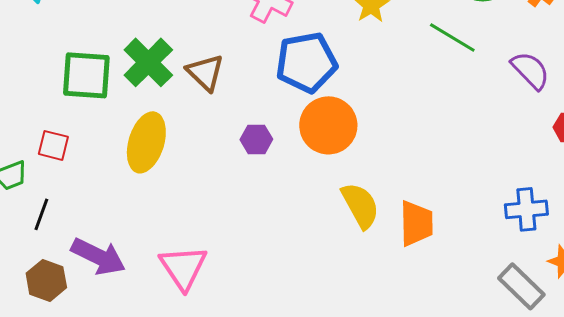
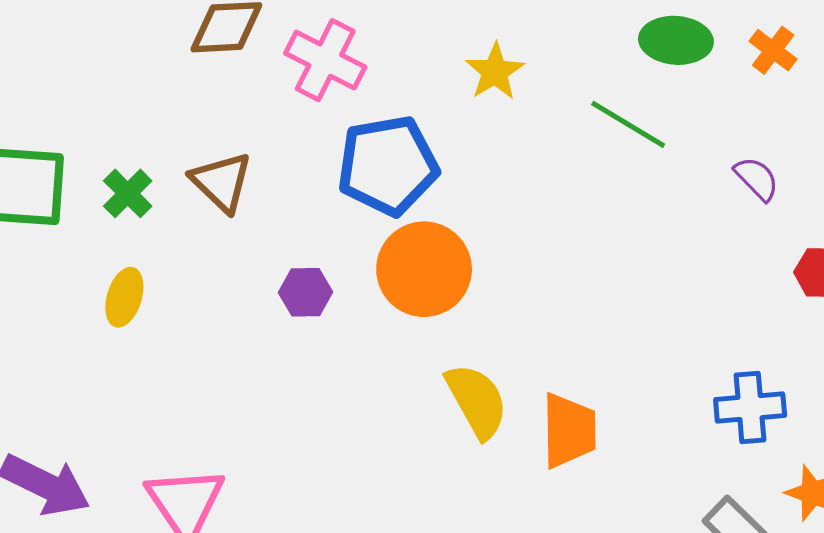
green cross: (148, 62) -> (128, 193), moved, size x0.6
purple semicircle: (530, 70) -> (757, 179), size x0.7
yellow ellipse: (146, 142) -> (124, 297), size x0.6

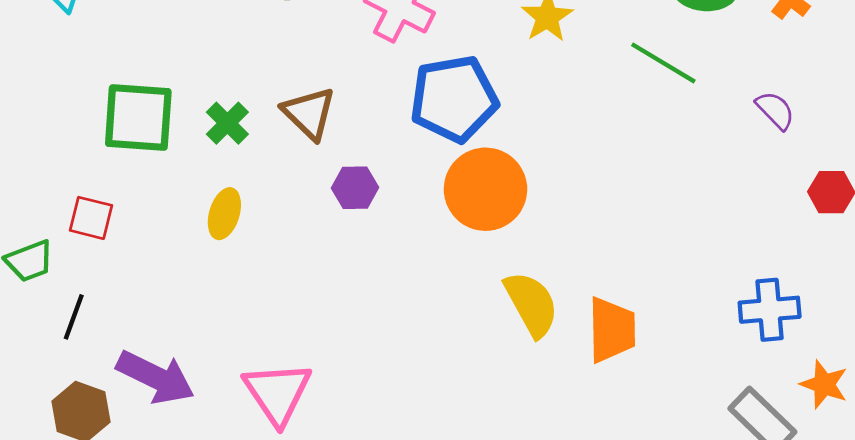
purple hexagon: (305, 292) -> (355, 188), moved

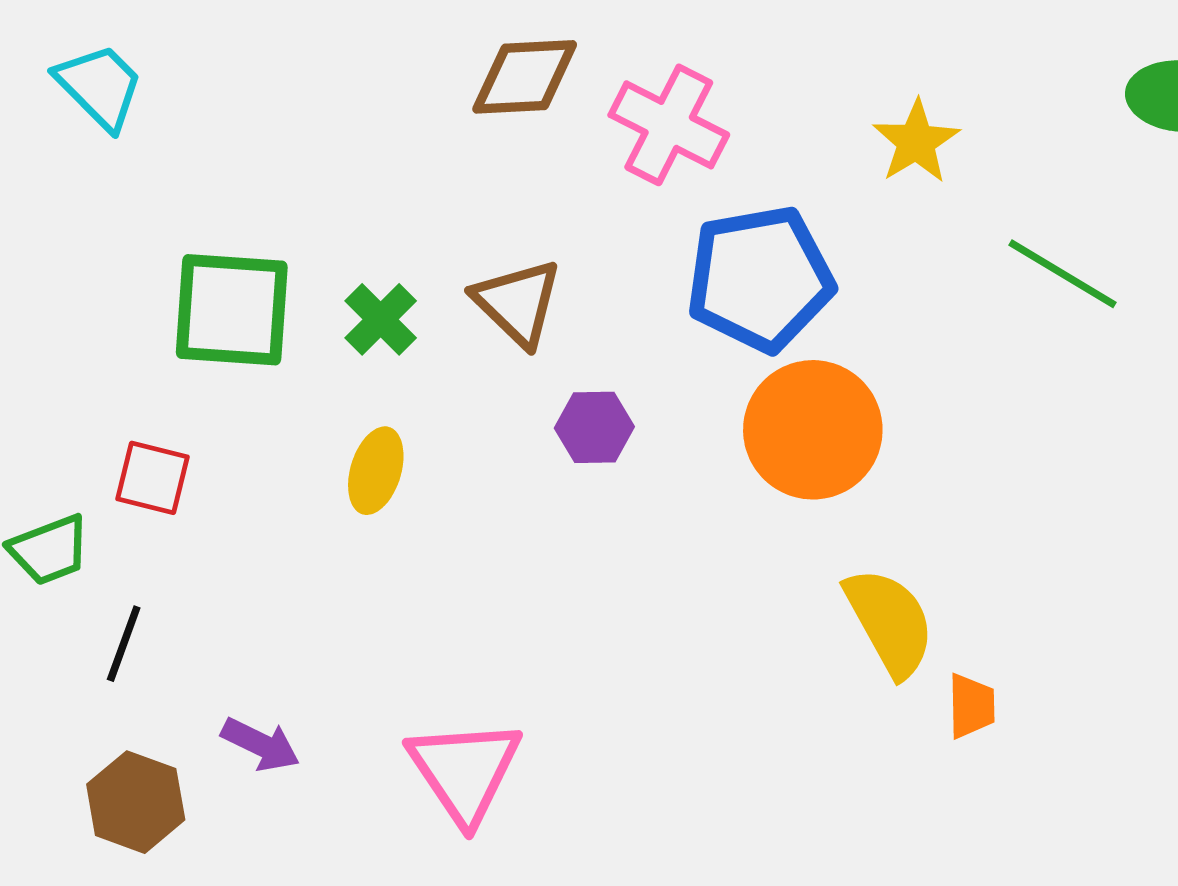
green line: (663, 63) -> (1063, 274), moved
orange trapezoid: (612, 330) -> (971, 706), moved, size x0.6
purple arrow: (156, 377) -> (261, 744), size x0.6

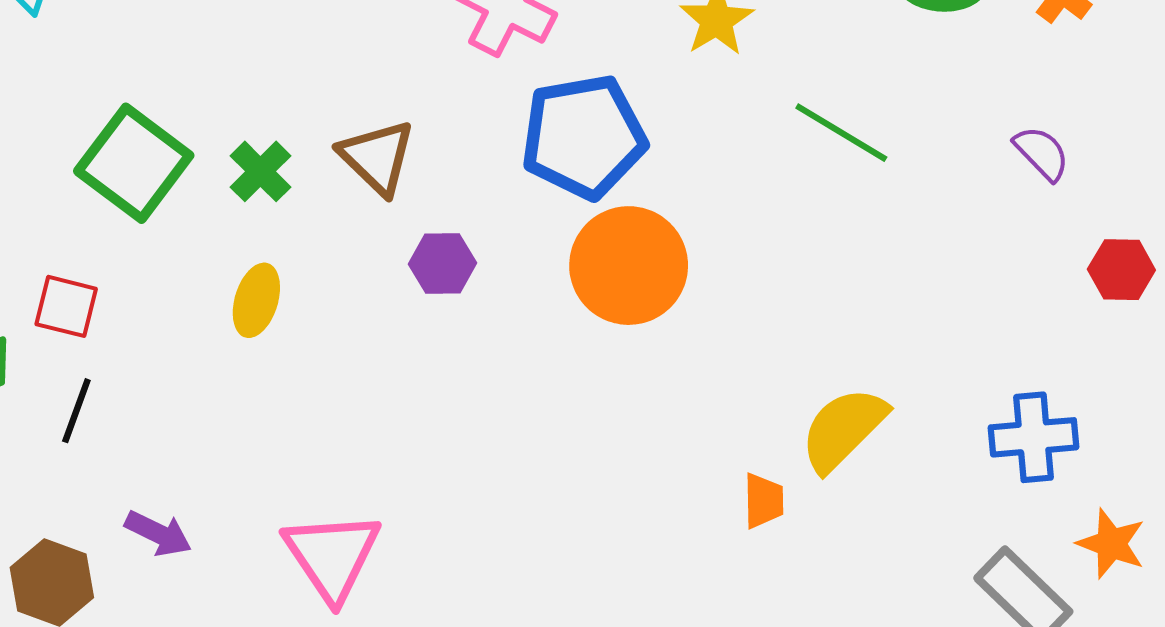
green square: (232, 310) -> (134, 163), turned 33
yellow semicircle: (890, 622) -> (843, 429), moved, turned -106
black line: (124, 644) -> (76, 411), moved

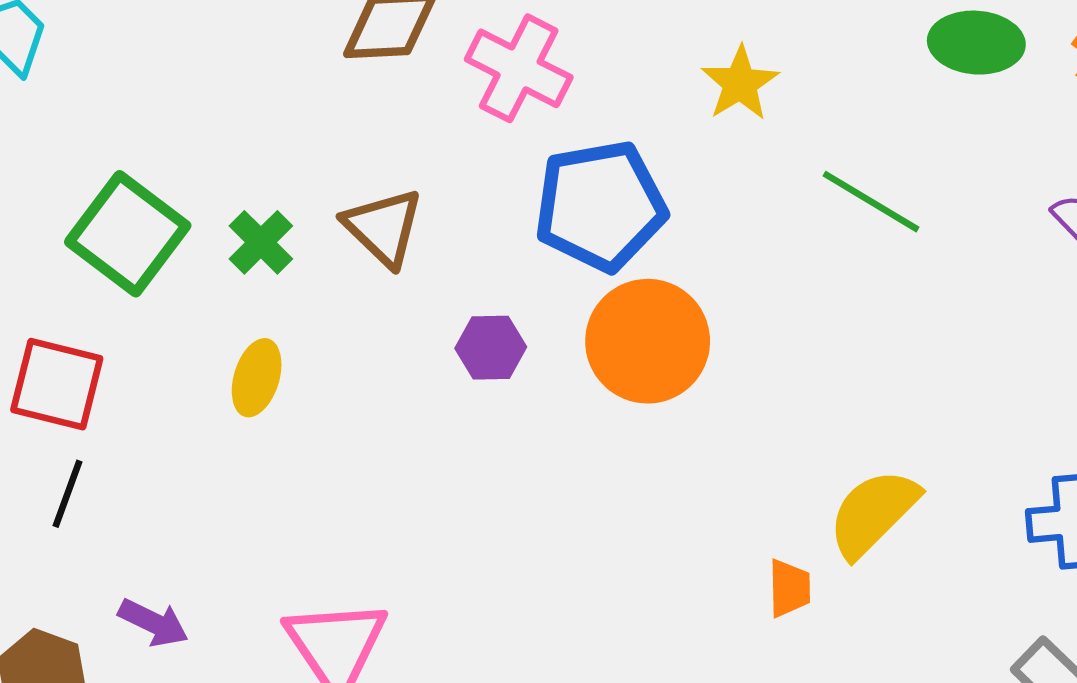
purple hexagon: (442, 263) -> (491, 348), moved
red square: (66, 306) -> (57, 384), size x1.4

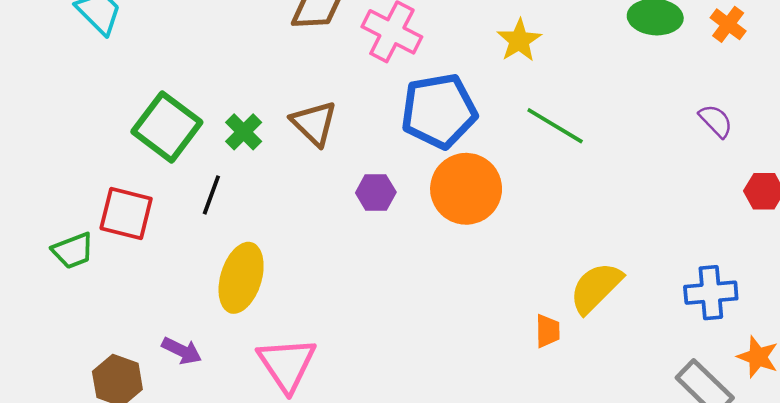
green line: (871, 202) -> (555, 126), moved
yellow ellipse: (257, 378) -> (241, 278), moved, size x1.6
black line: (68, 494) -> (211, 195), moved

